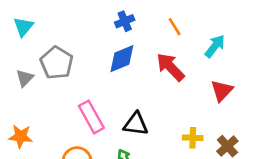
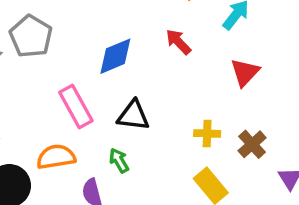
blue diamond: (122, 59) -> (115, 56), moved
red arrow: (170, 67) -> (178, 42), size x0.7

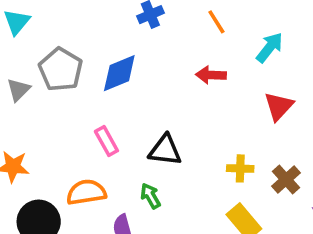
red arrow: (178, 42) -> (211, 75), turned -44
blue diamond: (115, 56) -> (119, 73), moved
pink rectangle: (76, 107) -> (106, 141), size x0.7

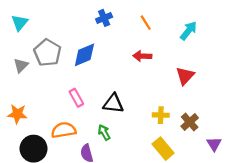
cyan arrow: (270, 48) -> (188, 31), moved

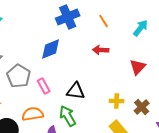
blue cross: (104, 18) -> (68, 17), size x1.6
gray pentagon: (47, 53) -> (19, 76), moved
green arrow: (104, 132) -> (68, 116), size x1.5

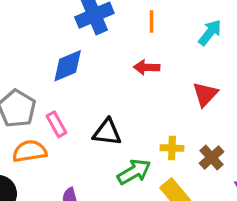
orange line: (104, 21) -> (151, 21), turned 32
orange semicircle: (33, 114) -> (30, 151), moved
green arrow: (68, 116) -> (134, 172), moved, turned 90

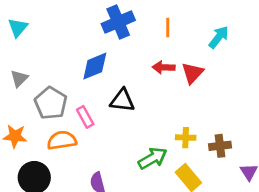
red triangle: (205, 94) -> (192, 73), moved
black triangle: (107, 132) -> (122, 100), moved
brown cross: (212, 158) -> (220, 146), turned 35

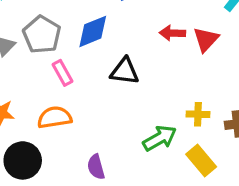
gray pentagon: (51, 103) -> (42, 35), moved
pink rectangle: (85, 117) -> (62, 73), moved

